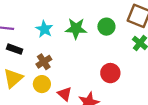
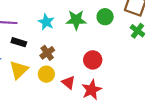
red circle: (110, 73) -> (93, 60), moved

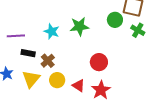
green circle: (105, 17) -> (115, 20), moved
brown cross: (47, 53) -> (48, 61), moved

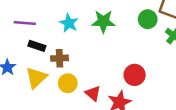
brown cross: (48, 61) -> (59, 58), turned 32
red circle: (99, 62) -> (135, 75), moved

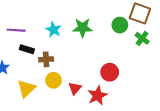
yellow triangle: (36, 78) -> (26, 89), moved
red triangle: (93, 93) -> (75, 88), turned 32

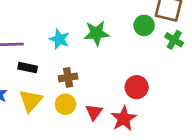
brown cross: (46, 59) -> (68, 77), moved
yellow triangle: (26, 89) -> (31, 101), moved

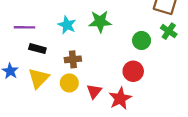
green circle: (144, 25) -> (142, 40), moved

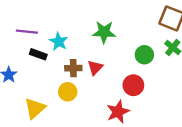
cyan star: (67, 25) -> (59, 42), moved
yellow triangle: (39, 78) -> (35, 108), moved
red triangle: (94, 91) -> (95, 68), moved

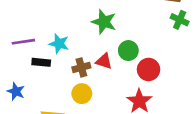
green star: (104, 32) -> (104, 22), turned 30
green circle: (144, 55) -> (128, 51), moved
red triangle: (95, 68) -> (104, 61), turned -42

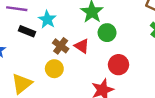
green circle: (128, 51) -> (107, 33), moved
brown cross: (81, 67) -> (61, 46), turned 35

